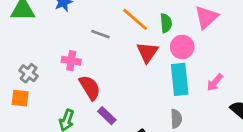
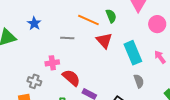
pink circle: (182, 47) -> (157, 24), moved
gray cross: (29, 73) -> (34, 81), moved
pink arrow: (215, 82) -> (160, 57), moved, turned 120

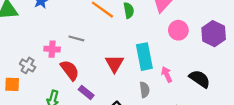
gray line: (67, 38) -> (76, 38), moved
red triangle: (104, 41) -> (114, 64), moved
pink arrow: (160, 57) -> (167, 74), moved

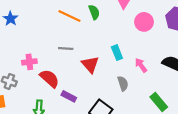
gray line: (76, 38) -> (66, 48), moved
cyan rectangle: (144, 57) -> (117, 53), size x0.6

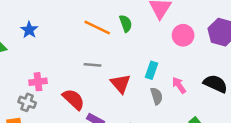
cyan rectangle: (117, 53) -> (151, 70), turned 40
pink cross: (29, 62) -> (38, 82), moved
gray semicircle: (123, 83) -> (157, 96), moved

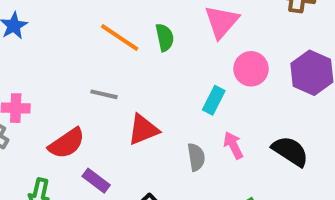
cyan rectangle: (151, 70) -> (214, 100), moved
red triangle: (121, 84) -> (143, 130), turned 40
red semicircle: (73, 99) -> (67, 143), turned 95

